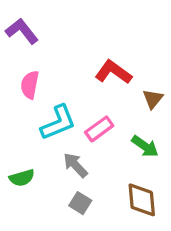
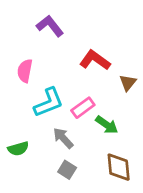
purple L-shape: (22, 31) -> (50, 26), moved
green arrow: (145, 146) -> (107, 125), moved

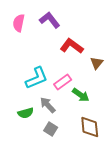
purple L-shape: (50, 26) -> (50, 20), moved
pink semicircle: (25, 71) -> (19, 23), moved
green semicircle: (18, 149) -> (26, 113), moved

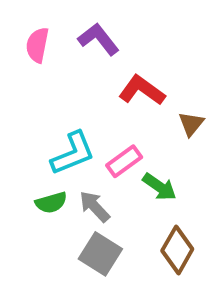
green semicircle: (26, 113) -> (51, 203), moved
brown diamond: (90, 127) -> (177, 250), turned 35
gray square: (51, 129) -> (100, 254), size x1.5

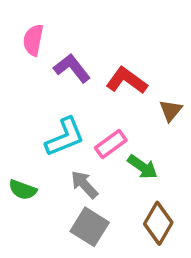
purple L-shape: (98, 39) -> (72, 68), moved
green semicircle: (51, 203) -> (23, 190), moved, turned 36

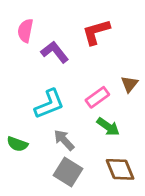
red L-shape: (127, 81) -> (96, 32), moved, turned -52
pink rectangle: (111, 144) -> (97, 97), moved
brown diamond: (158, 223) -> (120, 169), turned -52

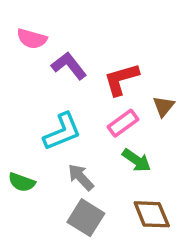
pink semicircle: (25, 31) -> (32, 39), turned -85
red L-shape: (96, 32) -> (121, 79), moved

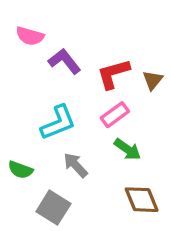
brown triangle: (164, 106) -> (153, 80), moved
gray square: (86, 218) -> (53, 208), moved

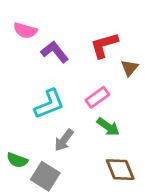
red L-shape: (113, 74) -> (104, 45), moved
gray arrow: (76, 165) -> (64, 140), turned -100
green semicircle: (20, 170) -> (17, 160), moved

